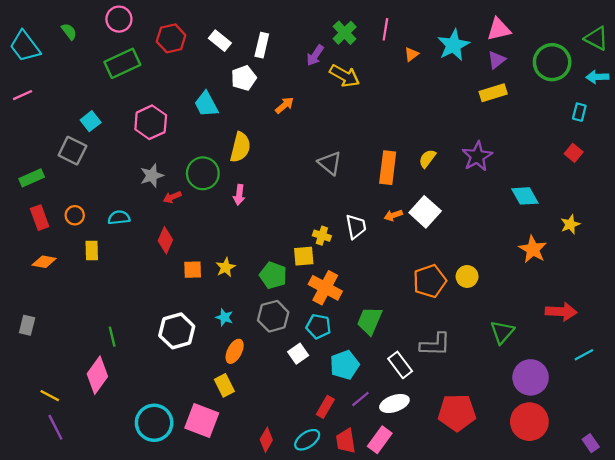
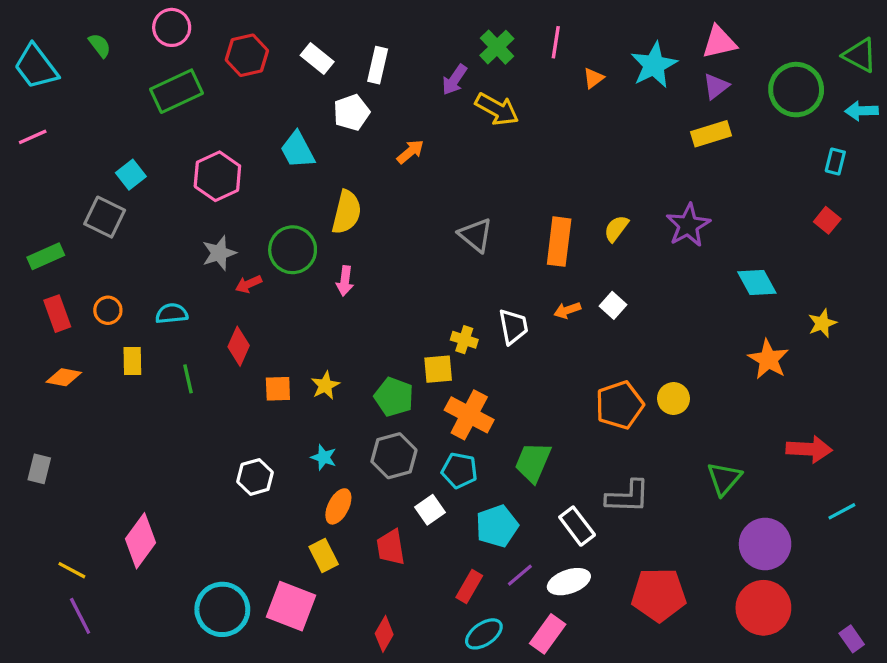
white square: (425, 212) -> (613, 305), size x0.6
white hexagon: (177, 331) -> (255, 477), size x0.7
green line: (112, 337) -> (188, 379), moved
cyan ellipse: (307, 440) -> (484, 634), moved
red trapezoid: (346, 441) -> (391, 547), moved

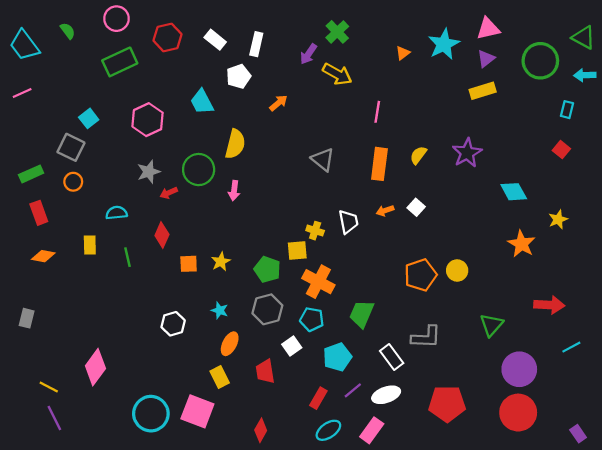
pink line: (556, 42) -> (377, 112), moved
orange circle: (108, 310) -> (73, 182), moved

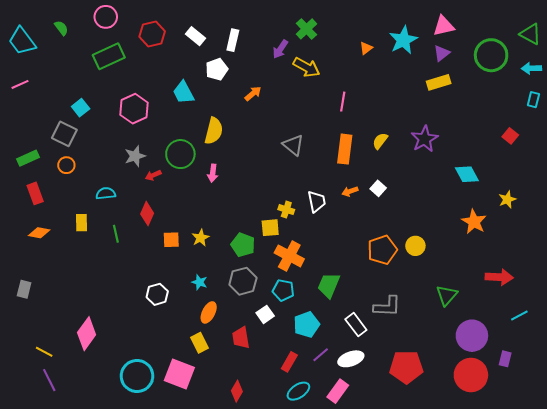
cyan rectangle: (567, 110) -> (533, 100), moved
purple rectangle: (578, 434) -> (505, 359), moved, turned 49

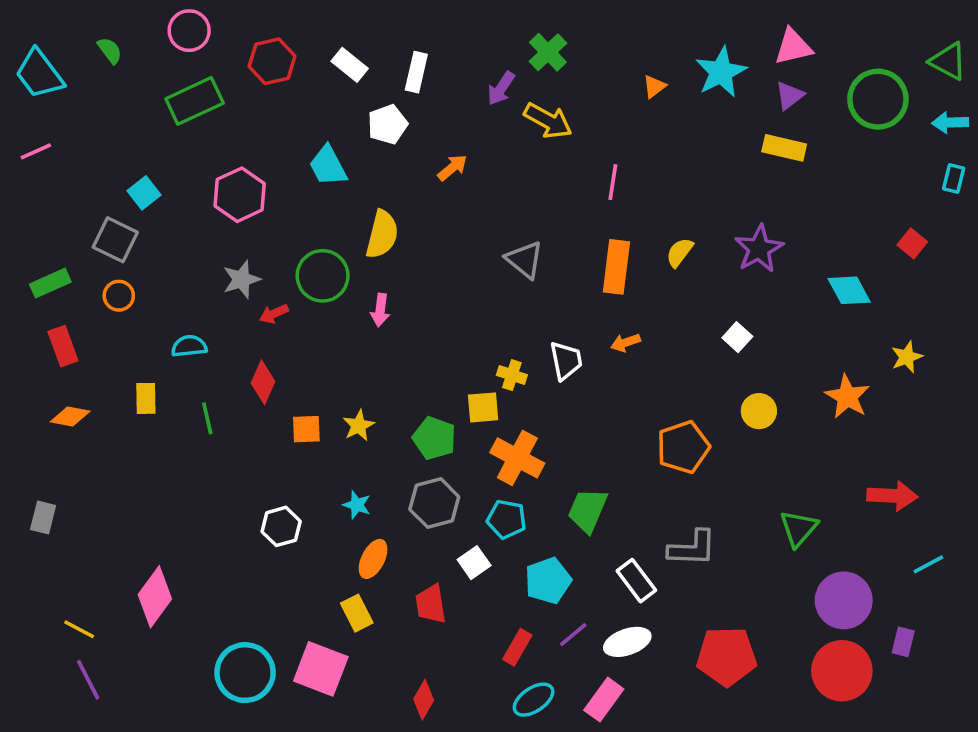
yellow rectangle: (439, 82) -> (784, 148), turned 30
cyan diamond: (467, 174) -> (849, 290), moved
white square: (378, 188) -> (737, 337), moved
yellow circle: (415, 246) -> (759, 411), moved

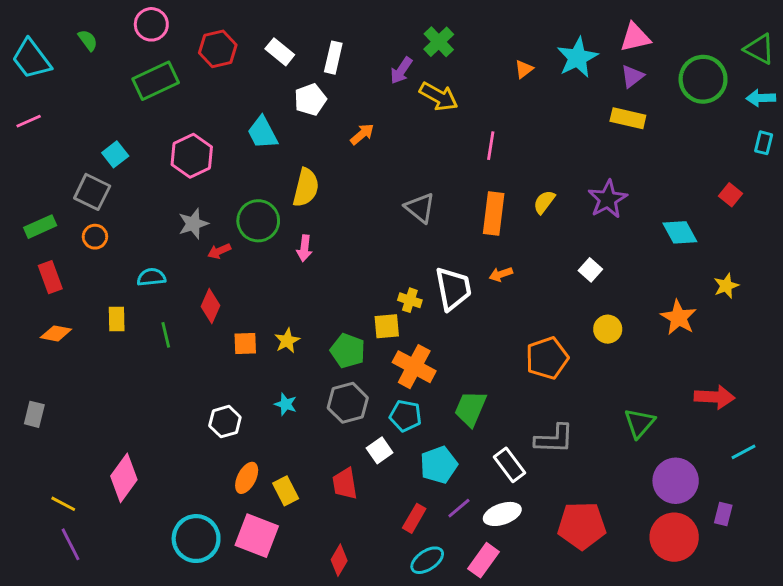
white trapezoid: (566, 361) -> (453, 289), size x1.4
orange ellipse: (373, 559) -> (247, 478), moved

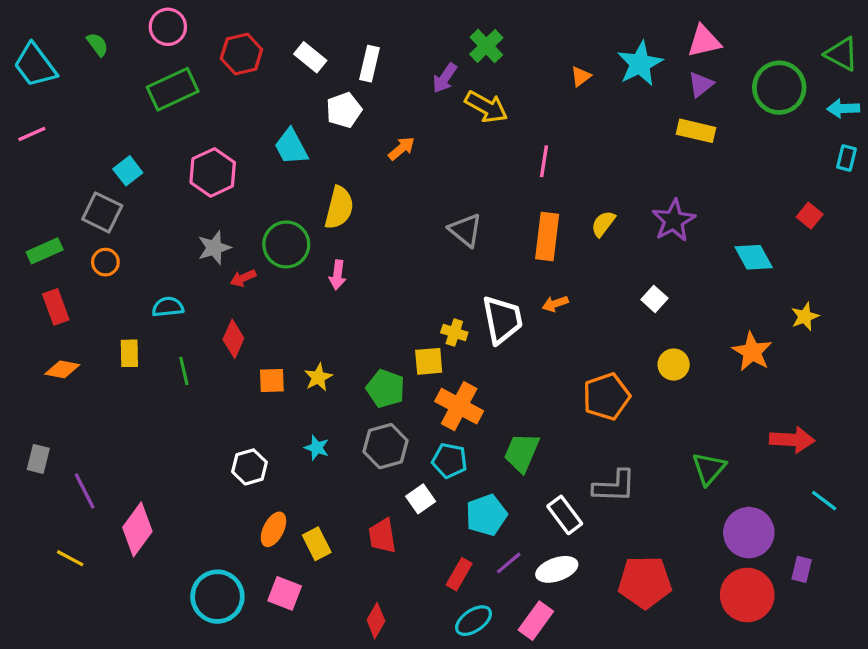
cyan line: (743, 452) -> (824, 501), turned 65
pink square: (257, 536) -> (285, 593), size x0.7
purple line: (70, 544) -> (85, 491), moved

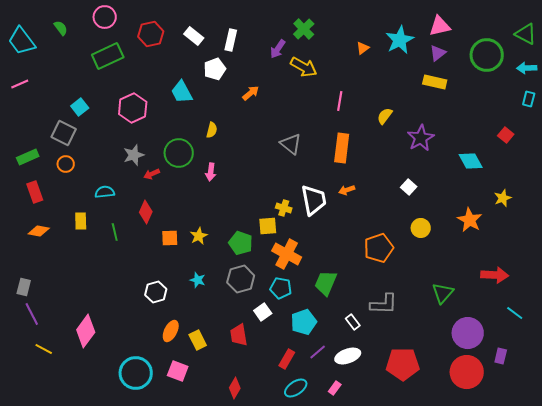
yellow semicircle: (339, 208) -> (212, 130), size x0.6
yellow semicircle: (603, 224) -> (385, 116), moved
purple line: (85, 491) -> (32, 314), moved
white rectangle: (565, 515) -> (353, 322), size x0.7
pink rectangle: (536, 621) -> (335, 388), size x0.6

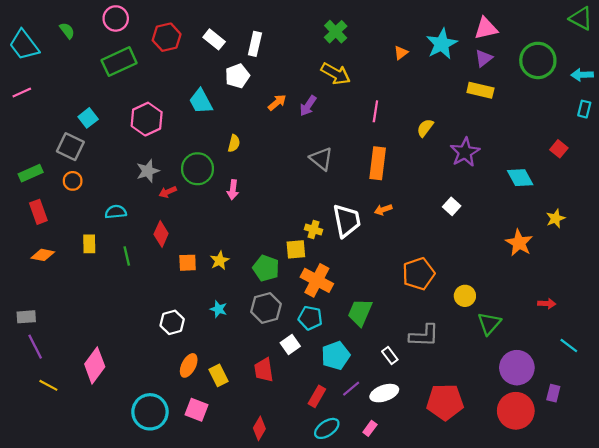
green triangle: (526, 34) -> (581, 18), moved
purple arrow: (278, 49) -> (308, 106), moved
yellow circle: (421, 228) -> (465, 296), moved
red arrow: (495, 275) -> (547, 304), size x0.6
gray rectangle: (24, 287) -> (26, 317), turned 72

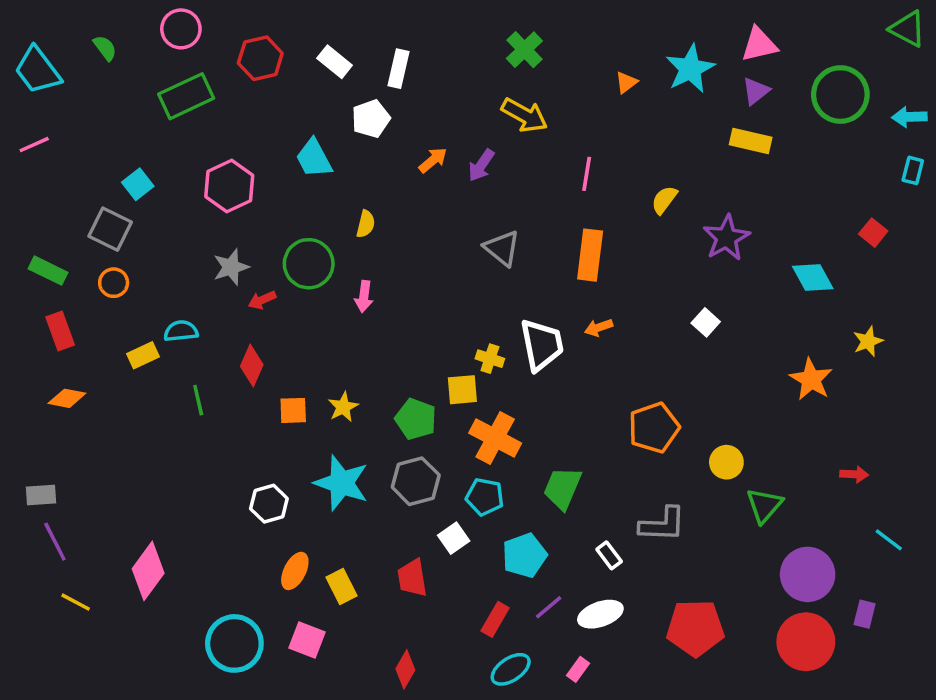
green rectangle: (31, 173) -> (48, 271), turned 50
yellow rectangle: (89, 244) -> (143, 355), moved, turned 66
cyan star: (218, 309) -> (341, 483), size x2.0

